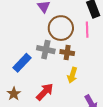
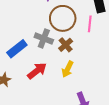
brown cross: (67, 53) -> (66, 45), turned 32
red arrow: (45, 92) -> (37, 71), moved

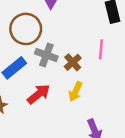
brown circle: (63, 18) -> (26, 29), moved
pink line: (90, 24) -> (101, 49), moved

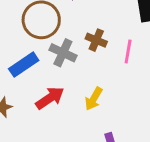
brown cross: (73, 62) -> (96, 40), moved, turned -30

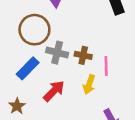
brown cross: (96, 40) -> (83, 55), moved
pink line: (128, 52) -> (106, 66), moved

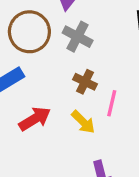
gray cross: (57, 53) -> (78, 37), moved
yellow arrow: (89, 85) -> (83, 122), turned -78

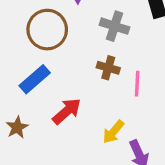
gray cross: (78, 37) -> (114, 26), moved
yellow arrow: (83, 122) -> (113, 132), moved, turned 95

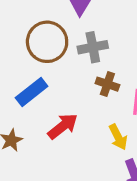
gray cross: (114, 26) -> (93, 47), moved, turned -32
yellow arrow: (113, 132) -> (118, 137), moved, turned -70

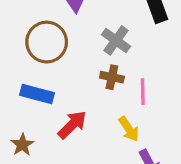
gray cross: (93, 47) -> (116, 40), moved, turned -36
blue rectangle: (32, 92) -> (37, 94), turned 60

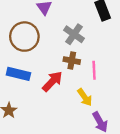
red arrow: (72, 125) -> (52, 81), moved

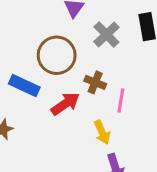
gray cross: (74, 34) -> (106, 34), moved
brown circle: (24, 37) -> (57, 55), moved

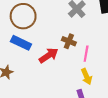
brown circle: (57, 55) -> (23, 16), moved
yellow arrow: (102, 132) -> (87, 76), moved

